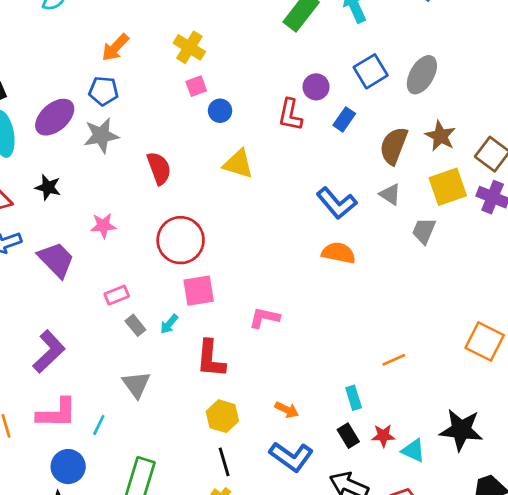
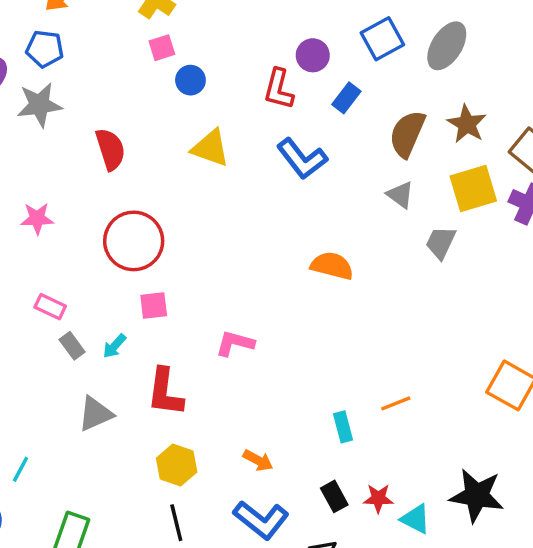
blue L-shape: (337, 203) -> (302, 159), moved
pink square: (199, 291) -> (154, 306), size x0.7
pink rectangle: (117, 295) -> (50, 307), turned 45
gray triangle: (136, 385) -> (95, 414), moved, turned 40
cyan rectangle: (354, 398) -> (343, 427), moved

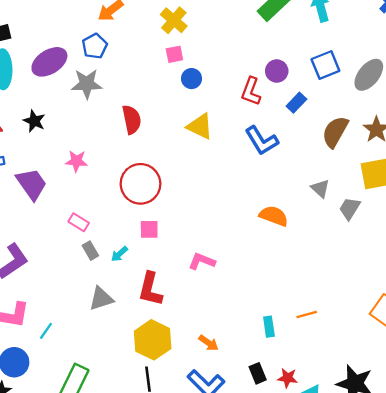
blue pentagon: (45, 49) -> (95, 46), turned 30
gray triangle: (400, 195) -> (320, 189), moved
yellow hexagon: (177, 465) -> (153, 340), size x1.4

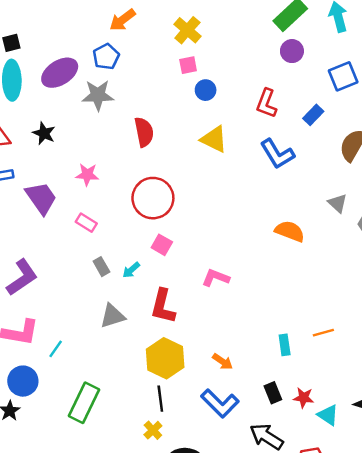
purple circle: (277, 71) -> (292, 51), moved
pink rectangle: (79, 222) -> (86, 223), moved
pink square: (149, 229) -> (162, 245), turned 30

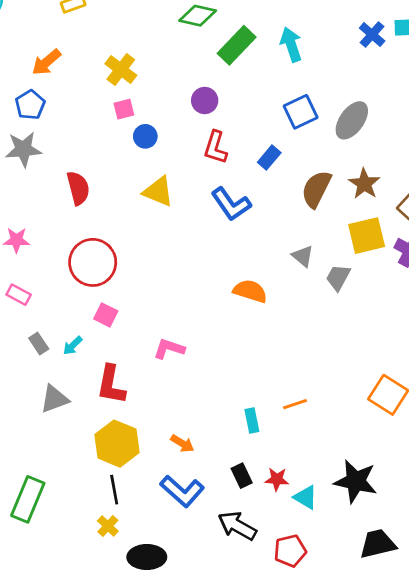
purple circle: (292, 51) -> (205, 100), moved

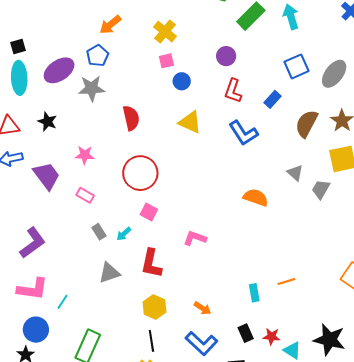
yellow hexagon: (117, 444) -> (154, 307), size x0.7

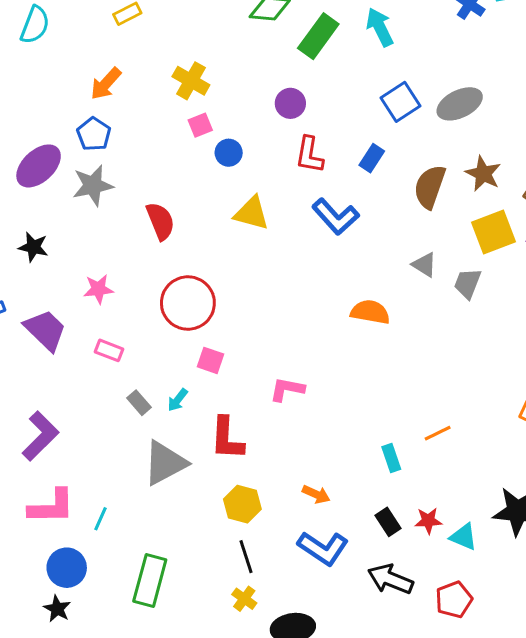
gray ellipse: (334, 74) -> (460, 104), turned 36
gray triangle: (109, 273) -> (165, 463), size x1.4

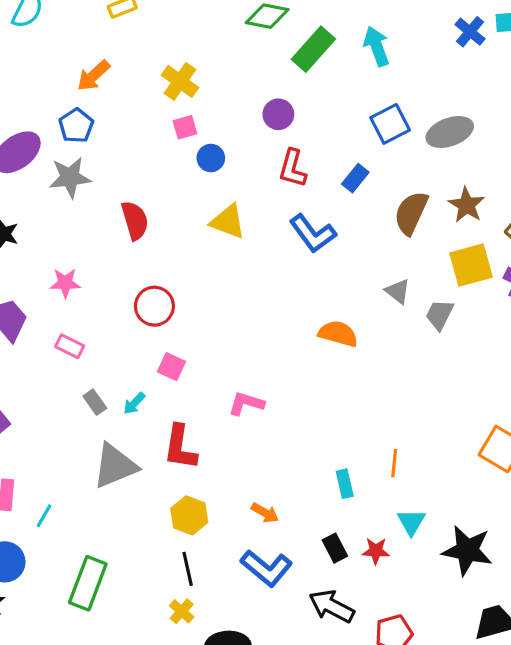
red circle: (188, 303) -> (154, 306), size x0.7
orange line: (438, 433) -> (394, 463), turned -64
cyan triangle: (464, 537) -> (411, 522), moved, turned 32

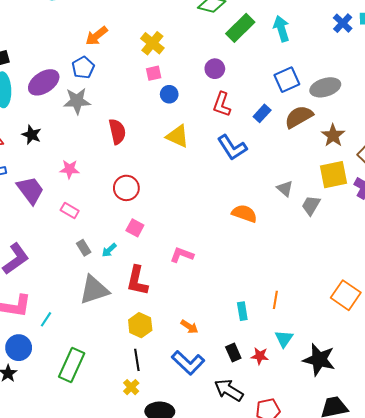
brown semicircle: (411, 213) -> (299, 117), moved, turned 32

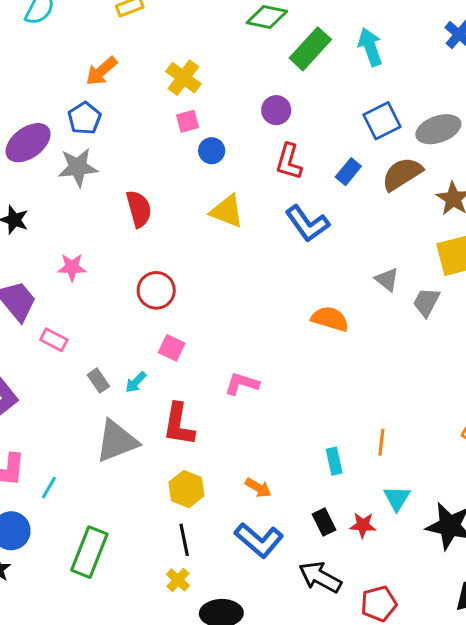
pink rectangle: (70, 210) -> (54, 340), moved

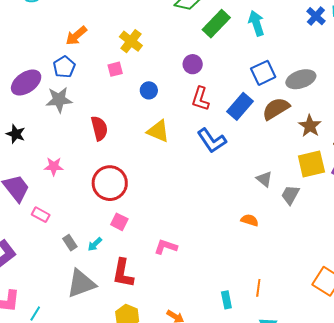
pink square: (187, 121) -> (115, 69), moved
blue rectangle: (348, 172) -> (240, 106), size x1.5
red circle: (156, 290) -> (110, 183), size x1.4
orange semicircle: (330, 319) -> (250, 220), moved, size x0.7

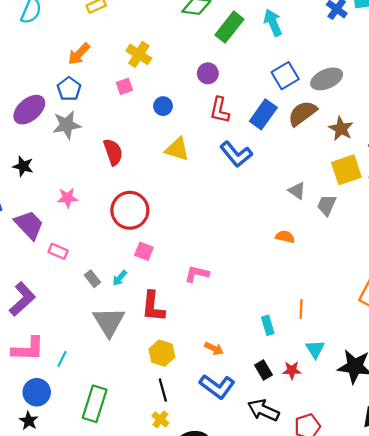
gray triangle: (81, 283) -> (109, 322), turned -36

